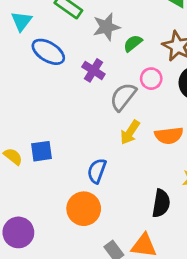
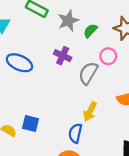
blue ellipse: (48, 52) -> (19, 63), moved
yellow arrow: (130, 132) -> (90, 112), moved
blue square: (42, 151) -> (31, 124), turned 30

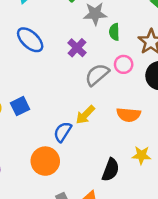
green semicircle: (90, 31) -> (114, 32), turned -64
blue square: (31, 124) -> (20, 106), turned 30

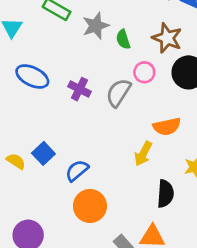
purple cross: (77, 48) -> (79, 89), moved
yellow arrow: (85, 115) -> (143, 154), moved
blue semicircle: (63, 132) -> (77, 171), moved, turned 35

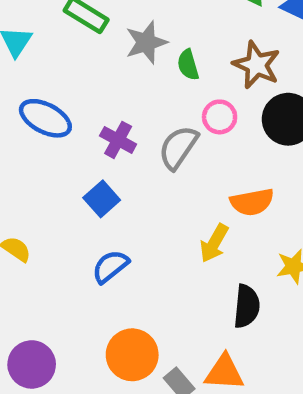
blue square: (43, 153) -> (102, 199), moved
orange circle: (90, 206) -> (132, 355), moved

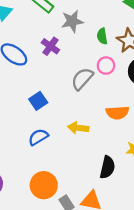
green semicircle: (188, 65) -> (102, 36), moved
purple cross: (118, 140) -> (50, 46), moved
yellow arrow: (214, 243) -> (78, 128), moved, turned 60

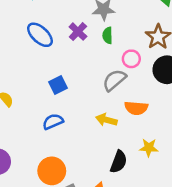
green semicircle: (102, 36) -> (108, 35), moved
gray semicircle: (82, 79) -> (114, 80), moved
yellow arrow: (78, 128) -> (106, 120), moved

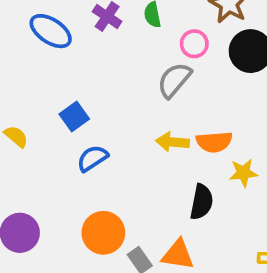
blue square: (58, 85) -> (74, 116), moved
orange semicircle: (136, 108) -> (214, 142), moved

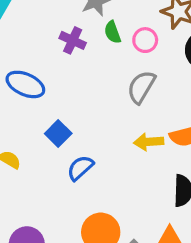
blue ellipse: (51, 31) -> (25, 84), moved
pink circle: (194, 44) -> (145, 40), moved

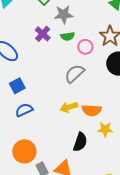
green semicircle: (113, 32) -> (68, 36), turned -96
yellow arrow: (149, 142) -> (69, 107), turned -30

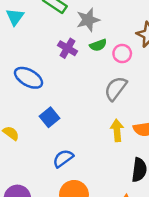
yellow arrow: (69, 107) -> (117, 130), turned 114
blue semicircle: (24, 110) -> (63, 158), moved

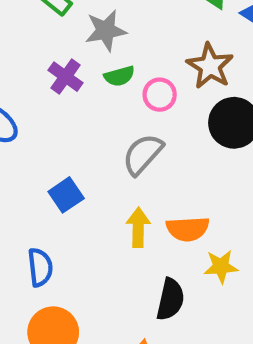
blue square: (49, 117) -> (66, 195), moved
blue semicircle: (63, 158) -> (40, 267), turned 115

